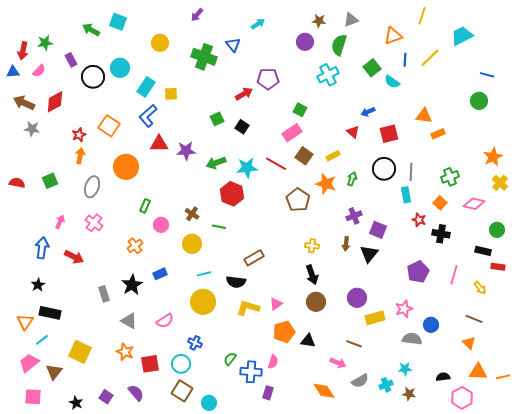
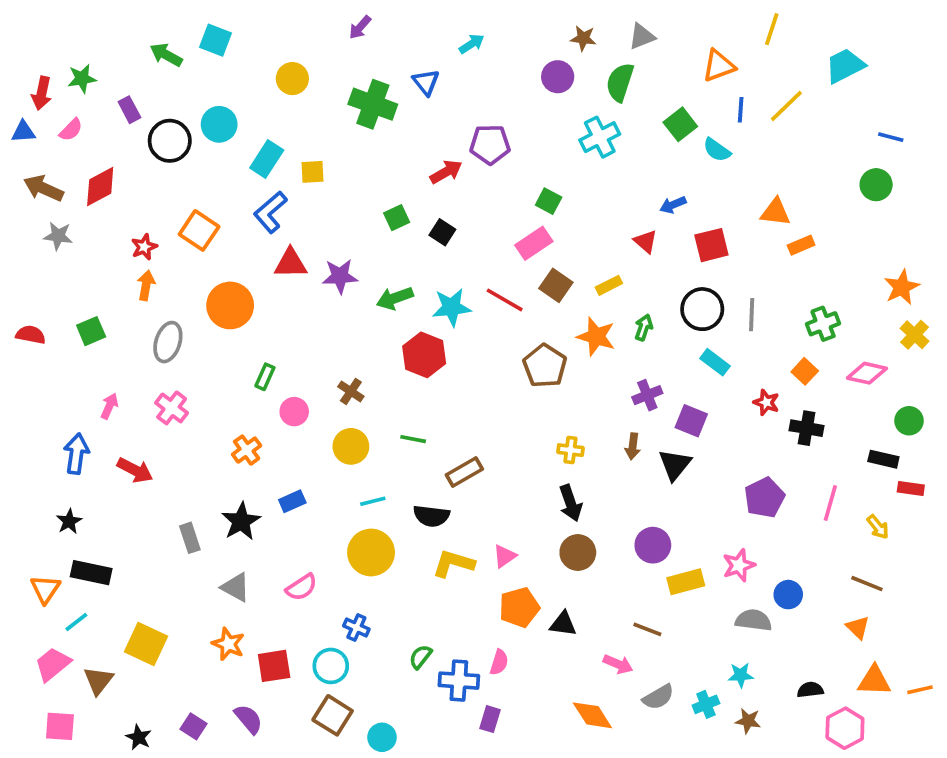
cyan rectangle: (406, 195) -> (715, 362), moved, turned -42
green line: (219, 227) -> (413, 439), moved

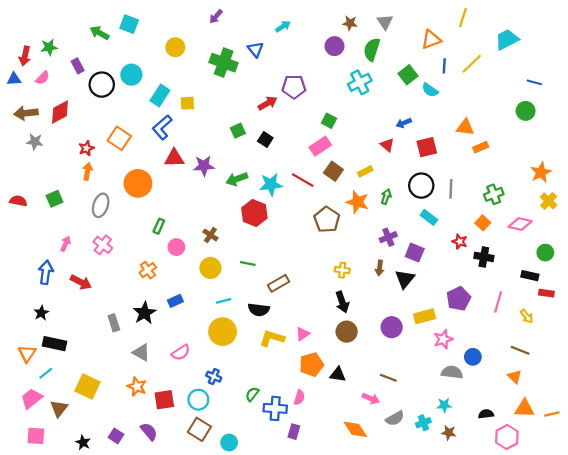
gray triangle: (642, 36) -> (385, 22), turned -42
brown arrow: (43, 188) -> (26, 113), turned -30
yellow rectangle: (686, 582) -> (425, 316), moved

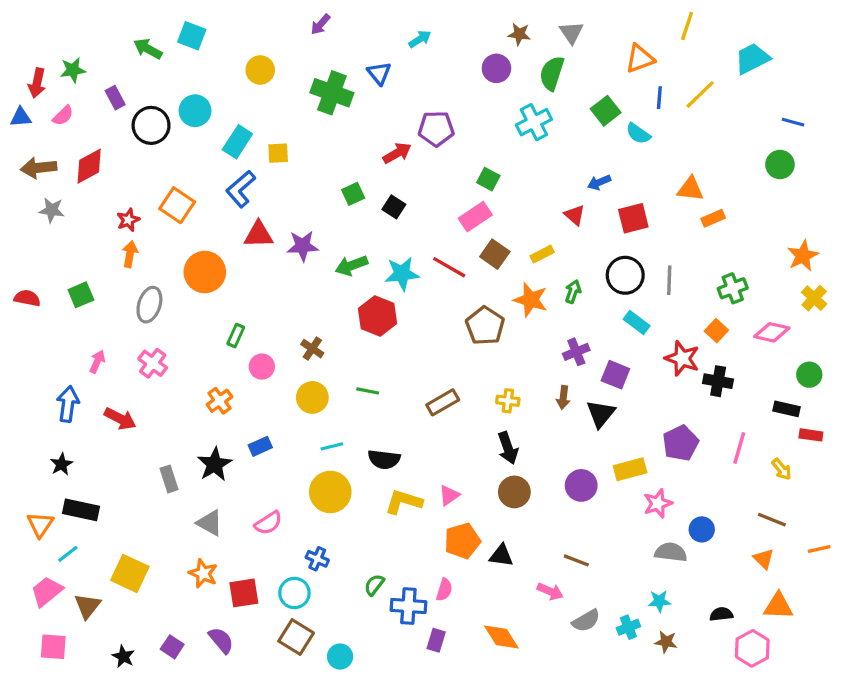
red star: (460, 242) -> (682, 358), size x1.5
brown rectangle: (279, 283) -> (443, 402), moved
orange line: (552, 414) -> (819, 549), moved
orange diamond: (355, 429) -> (501, 637), moved

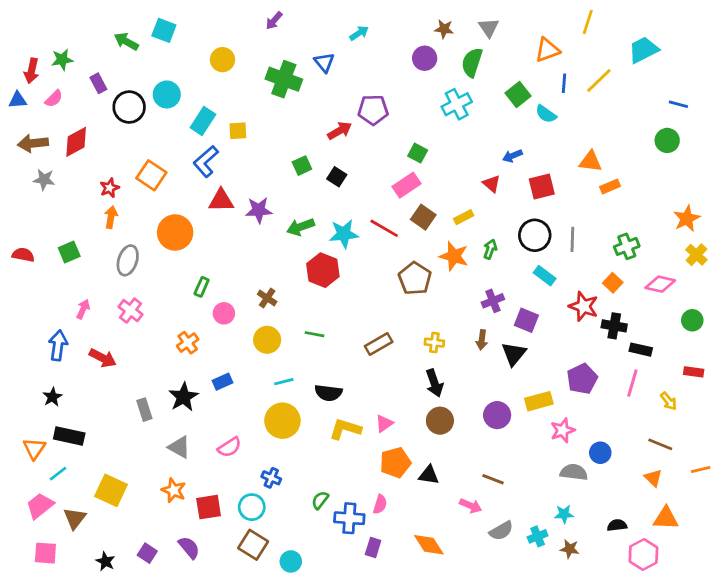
black rectangle: (786, 409) -> (641, 350), moved

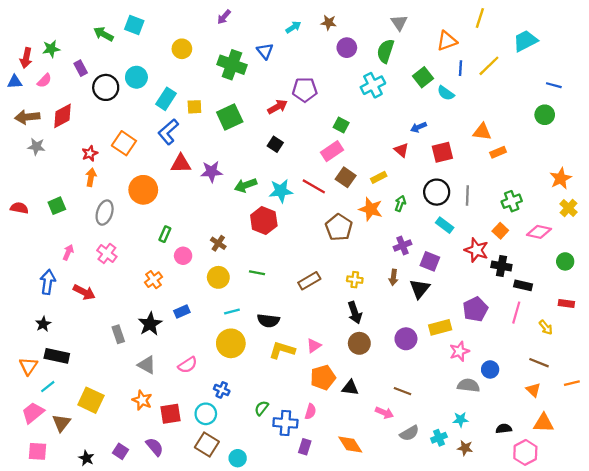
brown star: (444, 29) -> (329, 23), moved
green square: (302, 166) -> (230, 117), moved, size x1.6

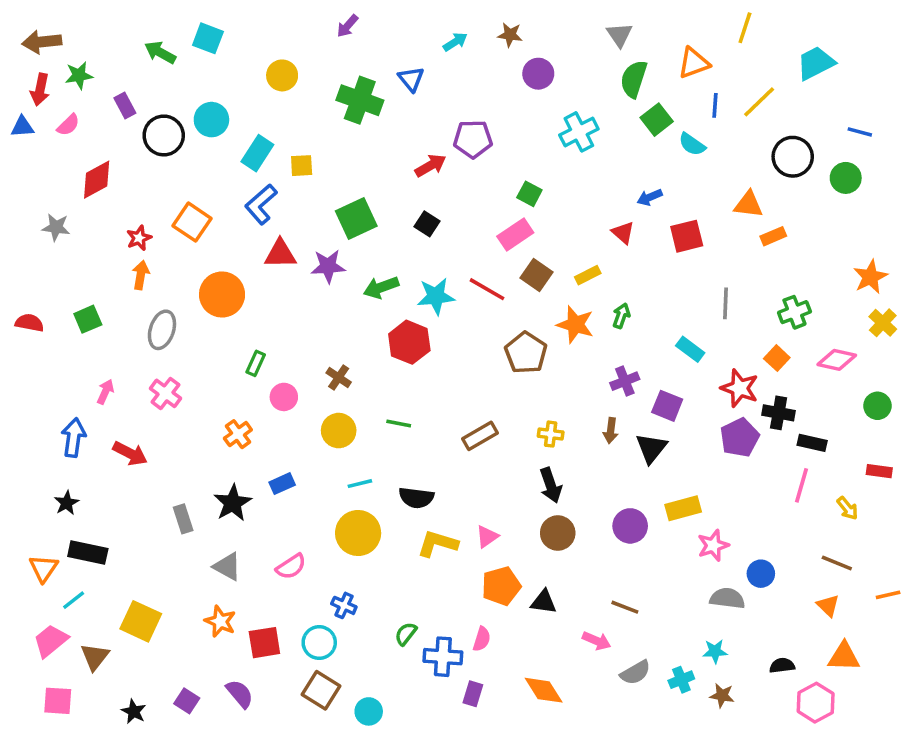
green semicircle: (385, 51) -> (634, 79), moved
brown arrow: (27, 117) -> (42, 42), moved
green square: (230, 117) -> (356, 219), moved
black circle: (437, 192) -> (793, 157), moved
purple pentagon: (475, 309) -> (740, 438), moved

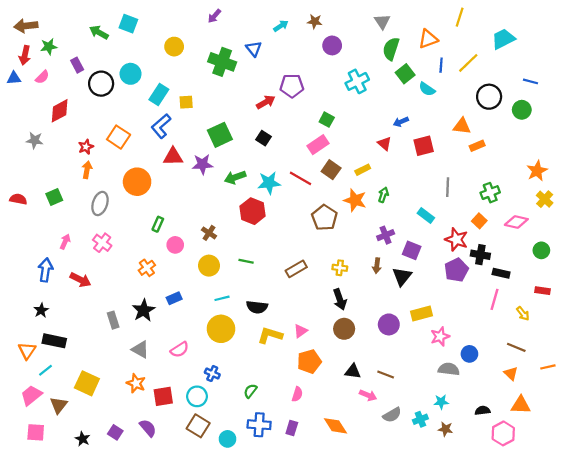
black triangle: (544, 602) -> (353, 371), moved
blue cross: (443, 657) -> (259, 425), moved

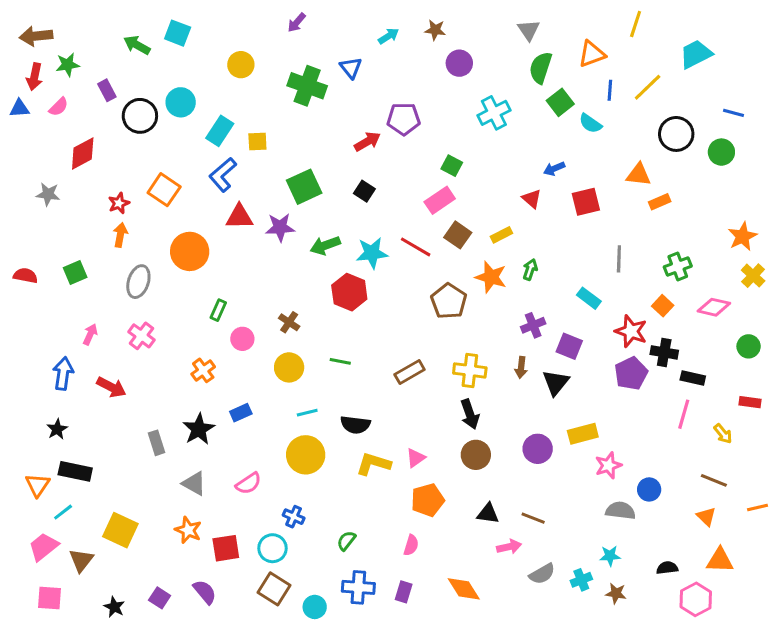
yellow cross: (340, 268) -> (470, 370), size x1.5
pink arrow: (368, 395) -> (509, 547), turned -35

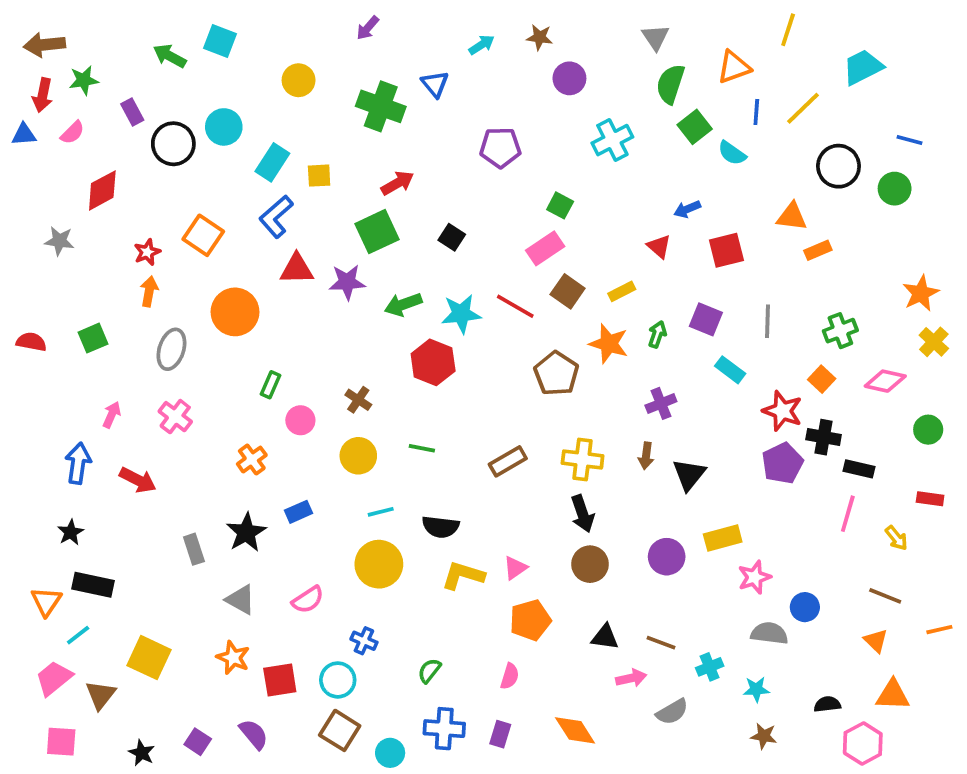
red arrow: (367, 141) -> (398, 183), moved
purple square: (569, 346) -> (706, 319), moved
cyan cross: (581, 580) -> (710, 667), moved

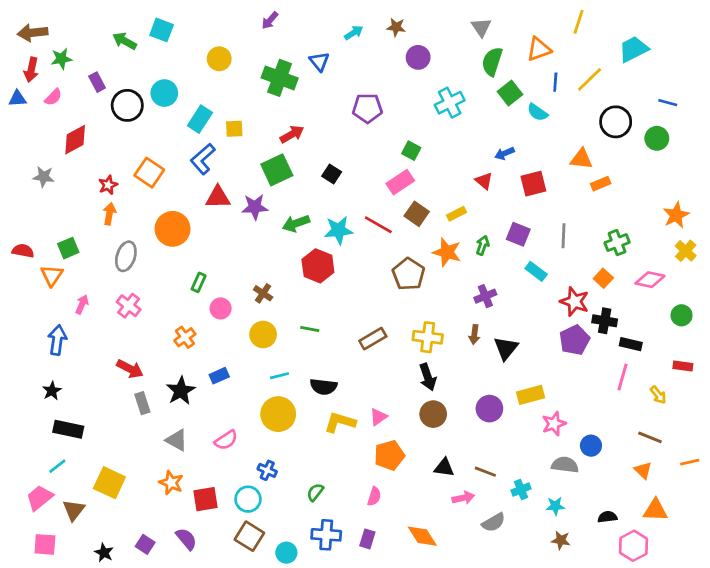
red arrow: (138, 480) -> (130, 369), moved
orange triangle: (46, 602) -> (52, 276), moved

